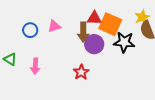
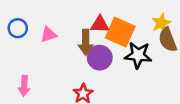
blue circle: (30, 30) -> (18, 28), moved

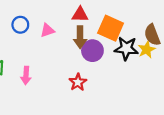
yellow star: (161, 23) -> (147, 50), moved
red triangle: (100, 24) -> (80, 15), moved

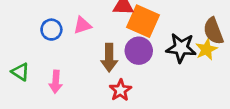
blue circle: (20, 25) -> (51, 30), moved
orange square: (111, 28) -> (143, 21), moved
brown arrow: (80, 37) -> (109, 58), moved

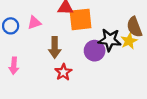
orange square: (143, 21) -> (81, 19), turned -30
purple circle: (139, 51) -> (95, 51), moved

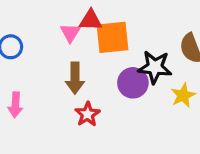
pink triangle: (34, 23) -> (70, 33), moved, turned -40
yellow star: (129, 41) -> (183, 95), moved

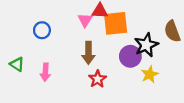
black star: (155, 67) -> (146, 45), turned -30
yellow star: (183, 95) -> (150, 74), moved

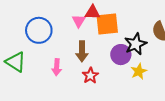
blue circle: (42, 30) -> (39, 30), size x1.6
green triangle: (17, 64) -> (16, 62), size x1.5
pink arrow: (45, 72) -> (57, 67), moved

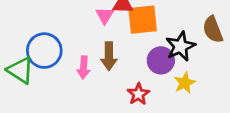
blue circle: (39, 30) -> (44, 51), moved
pink arrow: (57, 67) -> (84, 67), moved
red star: (90, 76) -> (138, 94), moved

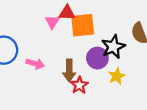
brown arrow: (109, 56) -> (69, 70), moved
pink arrow: (84, 67) -> (35, 64), turned -78

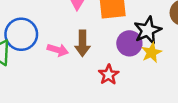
brown arrow: (69, 70) -> (82, 43), moved
yellow star: (117, 76) -> (152, 52), moved

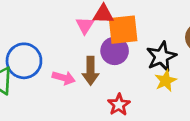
purple circle: (129, 43) -> (115, 51), moved

